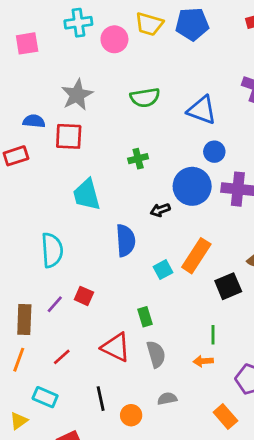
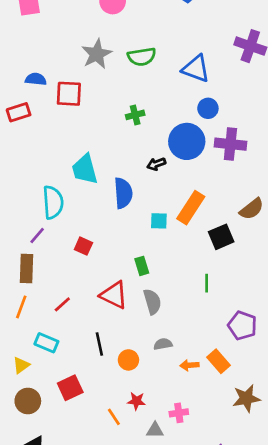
gray star: (77, 95) -> (97, 54), moved
cyan trapezoid: (87, 195) -> (85, 169), moved
cyan square: (163, 270) -> (159, 221), turned 30
purple line: (55, 304) -> (37, 235), moved
orange arrow: (203, 361) -> (189, 365), moved

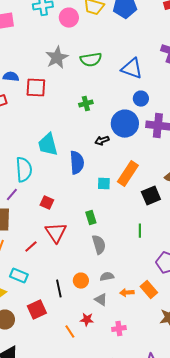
red triangle: (114, 295) -> (56, 233), moved, turned 30
black line: (99, 344) -> (59, 289), moved
orange circle: (128, 360) -> (81, 281), moved
gray triangle: (155, 430) -> (101, 300), moved, turned 32

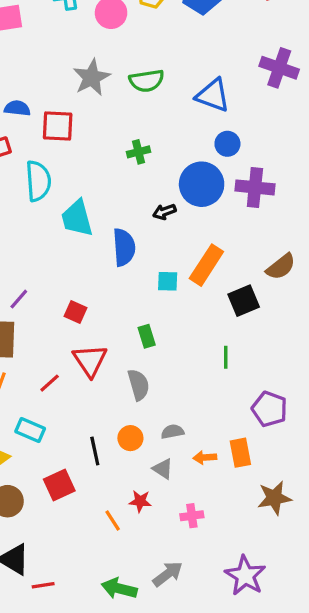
cyan semicircle: (24, 170) -> (38, 181), moved
gray semicircle: (99, 245) -> (139, 385), moved
orange rectangle: (149, 290) -> (240, 453), turned 30

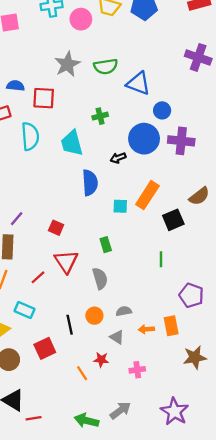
blue triangle: (213, 95) -> (138, 83), moved
cyan trapezoid: (77, 218) -> (72, 143), moved

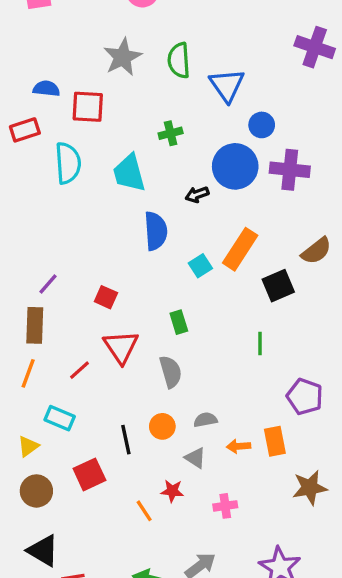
green semicircle: (106, 66) -> (179, 60), turned 95
blue triangle: (138, 83) -> (227, 85), turned 35
cyan square: (120, 206) -> (200, 266), turned -35

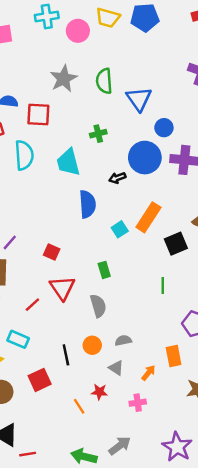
orange arrow: (238, 446) -> (148, 373), moved, turned 133

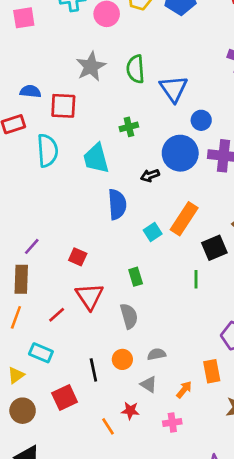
green line: (163, 285) -> (196, 279), moved

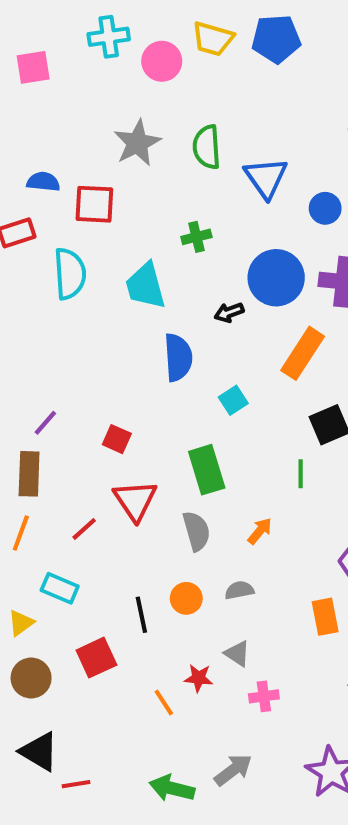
blue circle: (201, 120) -> (325, 208), moved
orange rectangle: (184, 219) -> (303, 353), moved
green rectangle: (136, 277) -> (207, 470), size x1.6
gray triangle: (149, 384) -> (237, 654), moved
orange arrow: (184, 390) -> (260, 531), moved

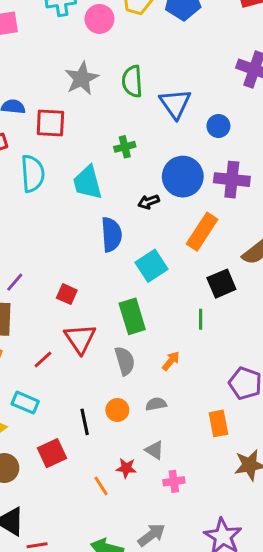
cyan square: (233, 400) -> (152, 266), size x1.5

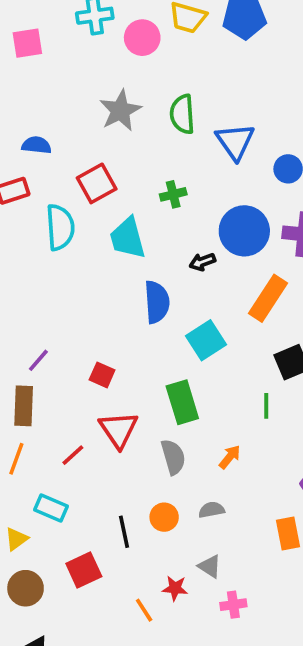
red square: (50, 123) -> (97, 183), moved, turned -32

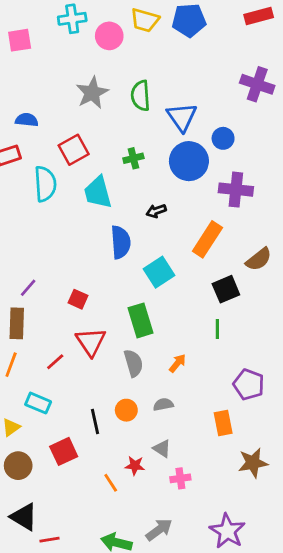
blue circle: (244, 231) -> (189, 161), moved
green line: (266, 406) -> (217, 329), moved

